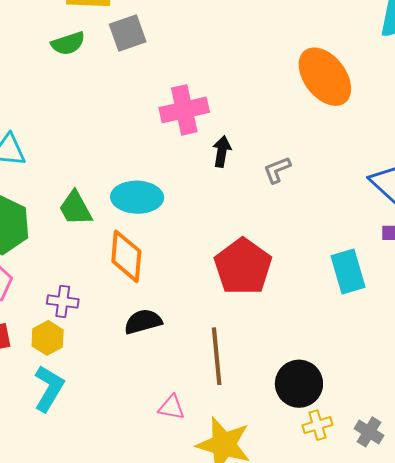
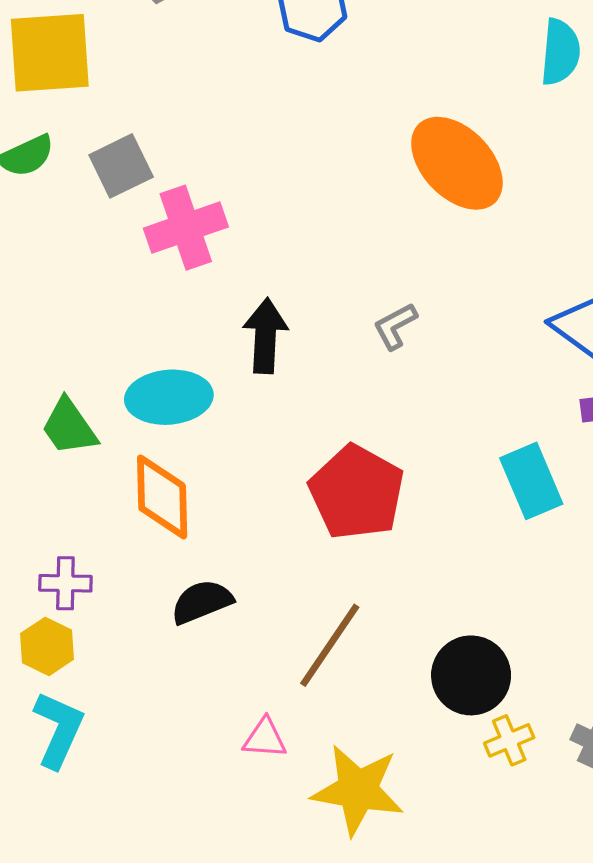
gray square: (128, 33) -> (121, 166), moved
pink cross: (184, 110) -> (186, 228), moved
black arrow: (222, 151) -> (265, 336), moved, size x1.4
brown line: (217, 356) -> (330, 645), turned 46

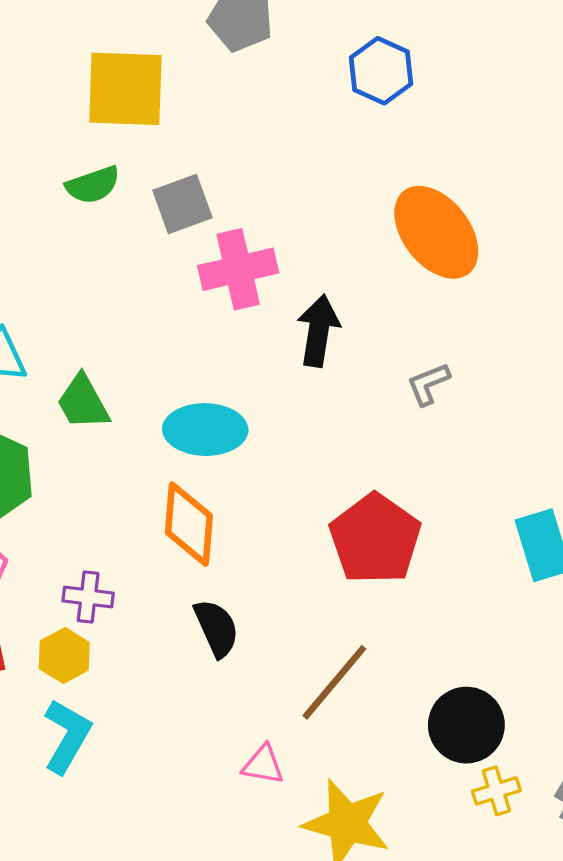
orange ellipse: (457, 163) -> (436, 232), moved
black arrow: (265, 336) -> (318, 331), moved
green trapezoid: (69, 427) -> (83, 402), moved
black semicircle: (202, 602) -> (216, 628), turned 82

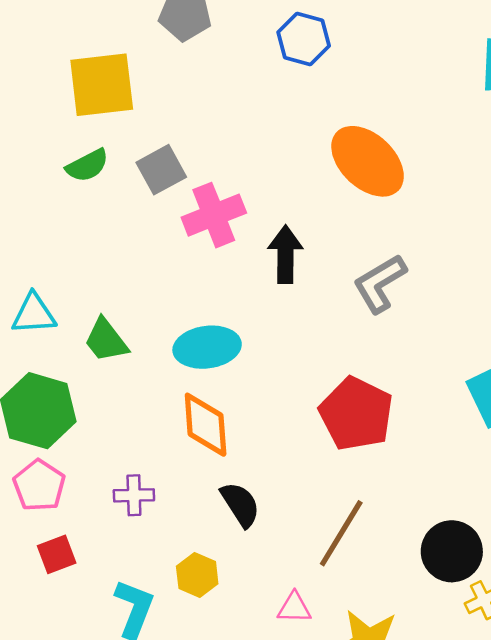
gray L-shape: (428, 384) -> (380, 283), size x1.6
yellow hexagon: (64, 656) -> (197, 575), moved

